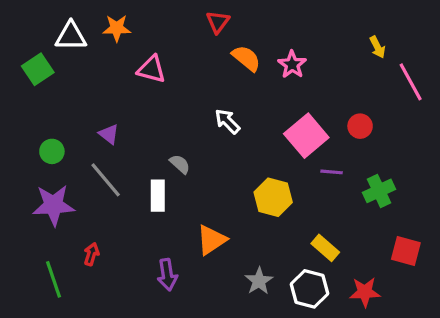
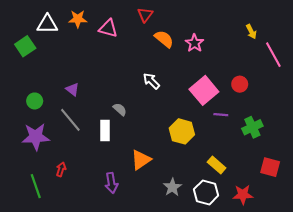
pink triangle: (151, 69) -> (108, 28), moved

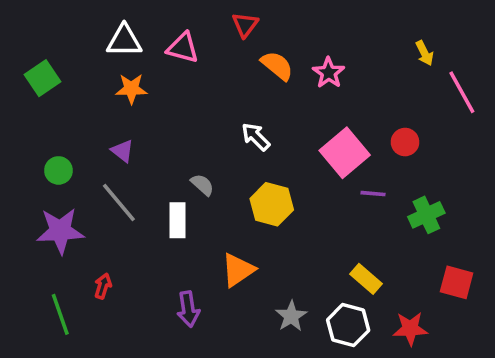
orange star: (78, 19) -> (131, 89), moved
white triangle: (47, 24) -> (124, 41), moved
yellow hexagon: (182, 131) -> (272, 204), moved

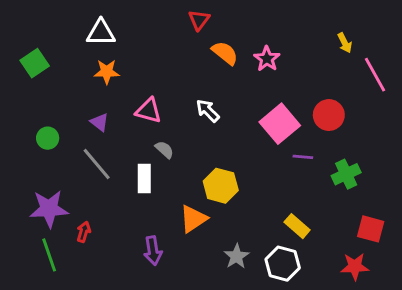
pink triangle: (183, 48) -> (149, 111), moved
red circle: (405, 142) -> (329, 115), size x1.4
yellow hexagon: (272, 204) -> (221, 186), moved
purple star: (60, 231) -> (49, 209), moved
red star: (410, 329) -> (355, 266), moved

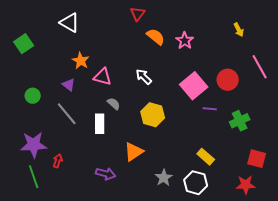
white triangle: (101, 33) -> (70, 23), turned 30
orange star: (107, 72) -> (81, 61), moved, turned 30
pink line: (375, 75) -> (260, 67), moved
yellow hexagon: (221, 186) -> (153, 115), moved
purple arrow: (153, 251) -> (106, 174), turned -66

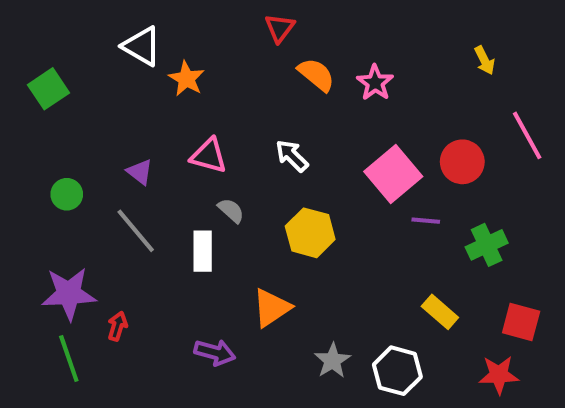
orange star: (81, 61) -> (186, 79), moved
yellow rectangle: (206, 157) -> (440, 312), moved

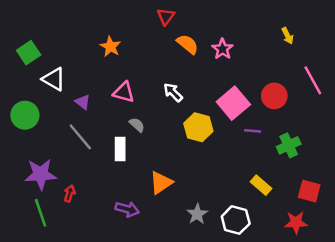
white triangle: (142, 46) -> (54, 79), moved
green circle: (67, 194) -> (25, 115), moved, size x1.5
yellow hexagon: (310, 233) -> (198, 127), moved

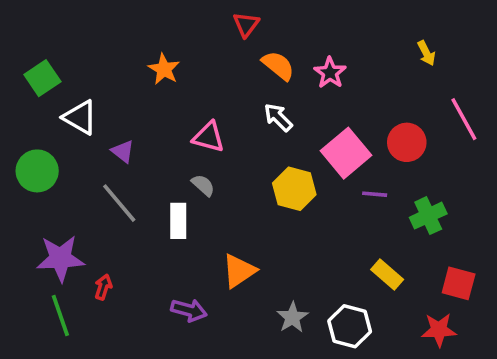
pink triangle: (124, 92) -> (209, 137), moved
white arrow: (173, 92) -> (278, 117), moved

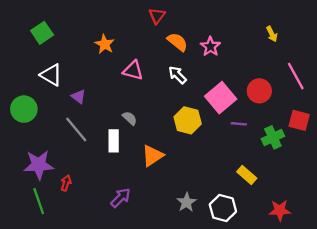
green square: (42, 78) -> (42, 33), moved
pink triangle: (209, 137) -> (133, 70), moved
orange triangle: (239, 271) -> (152, 156), moved
red square: (459, 283) -> (299, 120), moved
purple arrow: (189, 310) -> (121, 198), turned -60

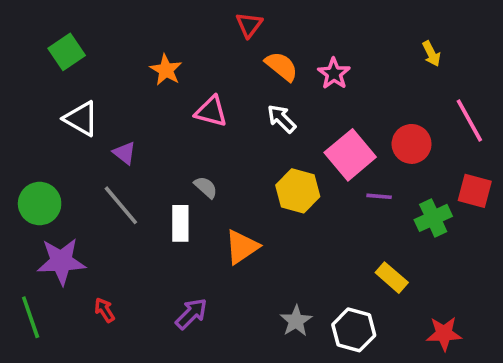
green circle: (24, 109) -> (40, 204), moved
red arrow: (66, 183) -> (105, 310), moved, turned -49
green line: (39, 201) -> (31, 317), moved

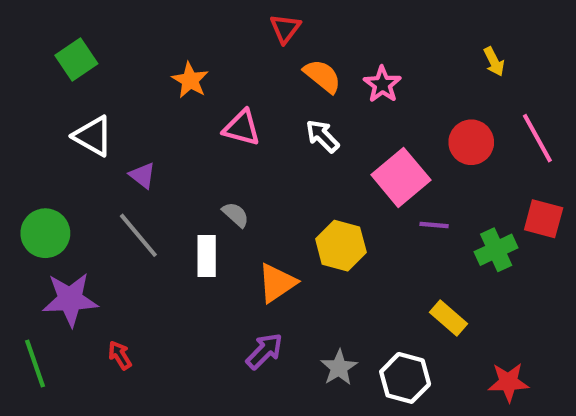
red circle: (412, 144) -> (471, 142), moved
yellow hexagon: (298, 191) -> (341, 246), moved
purple arrow: (191, 314) -> (264, 351), moved

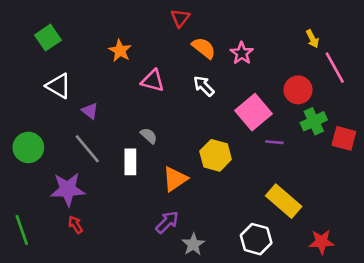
pink line: (537, 138) -> (335, 68), moved
green cross: (496, 250) -> (314, 121), moved
purple star: (70, 299) -> (68, 189), moved
yellow rectangle: (449, 318) -> (284, 201), size x1.5
gray star: (339, 368) -> (193, 244), moved

